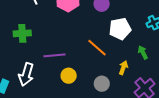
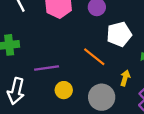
gray circle: (102, 84) -> (102, 97), size x1.5

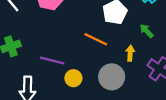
purple line: (47, 68) -> (52, 60), turned 35

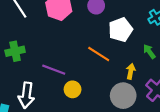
gray circle: (112, 77) -> (123, 96), moved

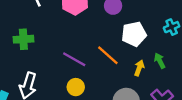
purple line: (54, 70) -> (74, 59), moved
yellow arrow: (131, 71) -> (139, 68), moved

